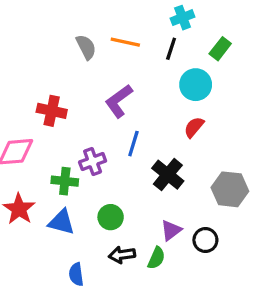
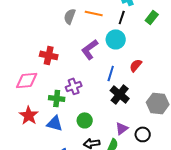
gray semicircle: (86, 47) -> (70, 16), turned -133
cyan circle: (196, 85) -> (116, 39), moved
blue line: (133, 144) -> (111, 73), moved

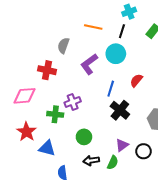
gray semicircle: (70, 16) -> (63, 46), moved
blue triangle: (55, 123) -> (47, 148), moved

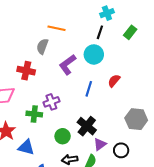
orange line: (93, 27) -> (56, 28), moved
black cross: (120, 110) -> (87, 126), moved

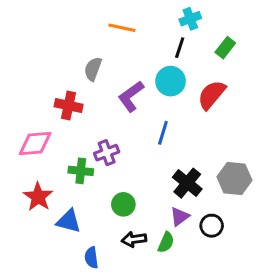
orange line: (56, 28) -> (122, 28), moved
red semicircle: (114, 81) -> (212, 95), moved, size x1.5
black cross: (87, 126) -> (187, 183), moved

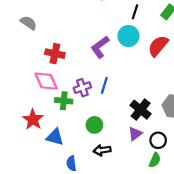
gray semicircle: (93, 69) -> (29, 23), moved, turned 105
blue line: (163, 133) -> (104, 85), moved
pink diamond: (35, 143) -> (46, 81), moved, turned 70
green semicircle: (166, 242) -> (155, 160), moved

